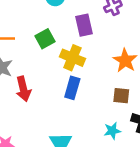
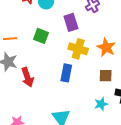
green square: (45, 39) -> (41, 36), turned -35
yellow cross: (72, 58) -> (78, 49), moved

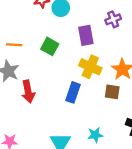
brown square: (106, 76) -> (112, 92), moved
cyan star: (101, 104) -> (95, 135), moved

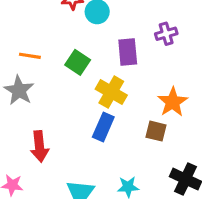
yellow cross: (90, 67) -> (111, 92), moved
red arrow: (28, 92) -> (39, 146), moved

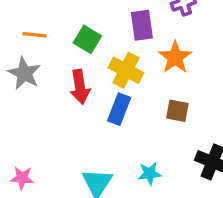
orange star: (173, 102) -> (175, 57), moved
red arrow: (39, 146) -> (80, 87), moved

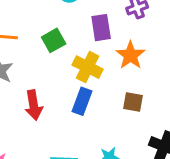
green square: (87, 39) -> (54, 40), turned 30
red arrow: (80, 87) -> (34, 105), moved

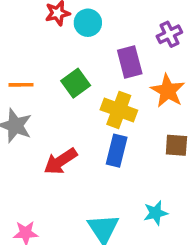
red arrow: (34, 105) -> (60, 161), turned 72

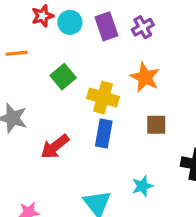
purple rectangle: (130, 62) -> (106, 26), moved
orange line: (21, 85) -> (17, 53), moved

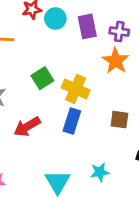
purple cross: (143, 27) -> (119, 32), turned 30
green square: (63, 77) -> (42, 78), moved
orange star: (145, 77) -> (116, 61), moved

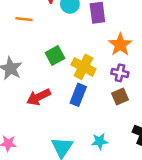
purple cross: (119, 32) -> (120, 73), moved
brown square: (119, 120) -> (120, 96), turned -35

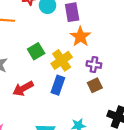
orange star: (120, 45) -> (80, 37), moved
yellow cross: (83, 67) -> (62, 60), turned 30

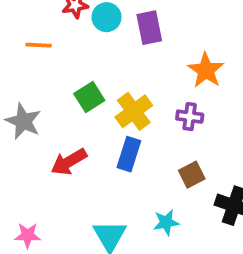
orange star: (80, 37) -> (206, 70), moved
brown square: (95, 85) -> (192, 175), moved

